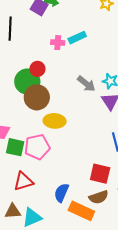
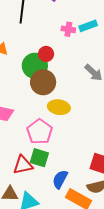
green square: (15, 147) -> (39, 158), moved
pink pentagon: (37, 147) -> (40, 132), turned -30

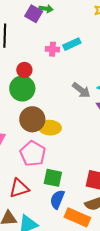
red circle: (46, 54) -> (24, 70), moved
brown circle: (43, 82) -> (32, 119), moved
green square: (39, 158) -> (53, 178), moved

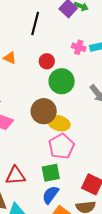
green circle: (22, 88) -> (62, 81), moved
pink pentagon: (33, 154) -> (61, 146), moved
green square: (53, 178) -> (51, 173), turned -36

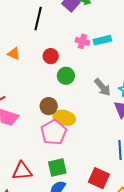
green circle: (62, 81) -> (66, 76), size x0.7
brown circle: (44, 111) -> (49, 106), size x0.7
pink pentagon: (61, 146) -> (54, 132), moved

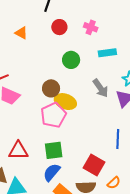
cyan rectangle: (102, 40) -> (107, 53), moved
red circle: (51, 56) -> (59, 27), moved
gray arrow: (102, 87) -> (101, 88), moved

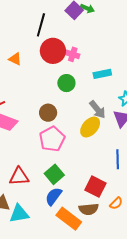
red circle: (59, 27) -> (53, 51), size x1.6
pink cross: (91, 27) -> (73, 54), moved
yellow ellipse: (65, 102) -> (90, 127), moved, turned -65
green square: (54, 150) -> (54, 174), turned -30

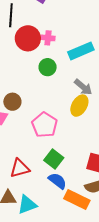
cyan rectangle: (102, 74) -> (81, 51), size x1.4
brown circle: (48, 113) -> (12, 102), moved
blue semicircle: (54, 196) -> (57, 181), turned 102

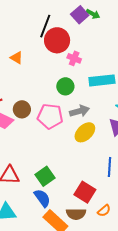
red circle: (28, 38) -> (57, 40), moved
gray arrow: (83, 87) -> (79, 111), moved, turned -72
pink pentagon: (45, 125) -> (50, 116), moved, turned 30

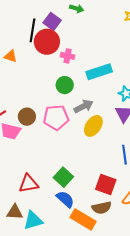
purple square: (80, 15) -> (52, 22), moved
orange triangle: (17, 58) -> (10, 56), moved

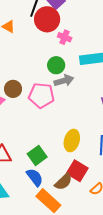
gray arrow: (84, 106) -> (64, 81), moved
yellow ellipse: (93, 126) -> (72, 141), moved, turned -30
brown semicircle: (102, 208) -> (63, 182), moved, turned -42

